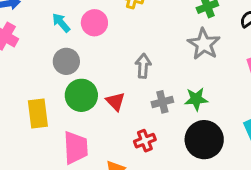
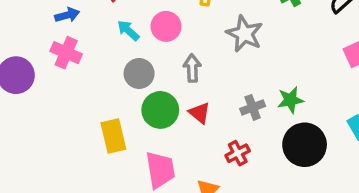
gray star: (204, 44) -> (244, 34), moved
gray arrow: (143, 66) -> (192, 68), moved

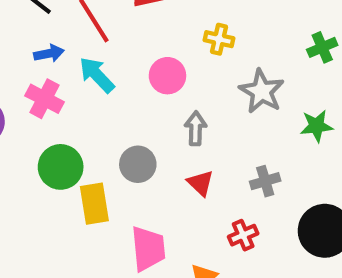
cyan arrow: (128, 30) -> (97, 75), moved, size x1.4
gray circle: (139, 73) -> (138, 164), moved
green star: (290, 100) -> (316, 126), moved
green circle: (160, 110) -> (61, 167), moved

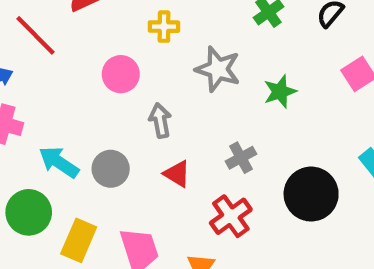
cyan arrow: (97, 75) -> (59, 162), moved
green circle: (61, 167) -> (29, 212), moved
yellow rectangle: (94, 204) -> (79, 240), moved, turned 45
red cross: (243, 235) -> (231, 216), size x1.4

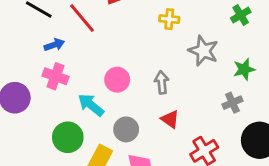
pink circle: (121, 74) -> (117, 80), moved
gray cross: (241, 158) -> (232, 103), moved
gray circle: (111, 169) -> (126, 129), moved

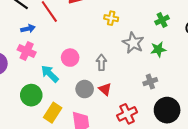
green star: (244, 69) -> (158, 49), moved
gray circle: (126, 129) -> (85, 89), moved

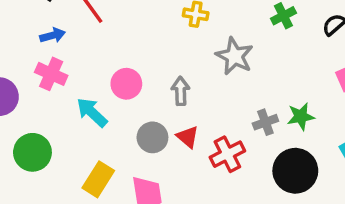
green star: (158, 49) -> (301, 116), moved
green circle: (31, 95) -> (32, 152), moved
red cross: (127, 114) -> (227, 154), moved

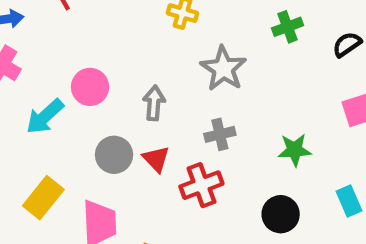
cyan arrow: (92, 112) -> (45, 116), turned -92
gray cross: (265, 122) -> (220, 134), moved
black circle: (295, 171) -> (281, 214), size x0.7

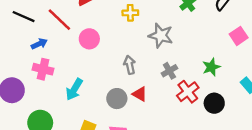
pink circle: (90, 87) -> (89, 39), moved
red cross: (201, 185) -> (188, 92), moved

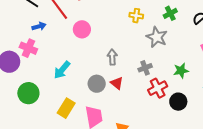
yellow cross: (130, 13) -> (136, 16), moved
gray star: (161, 36) -> (157, 37), moved
pink cross: (43, 69) -> (28, 48), moved

